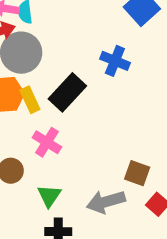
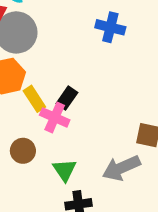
black rectangle: (67, 92) -> (67, 98), moved, size x0.6
yellow rectangle: (30, 100) -> (34, 99), moved

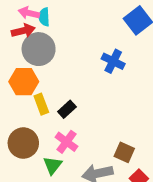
pink cross: (55, 117) -> (67, 142), moved
brown circle: (23, 151) -> (23, 143), size x1.5

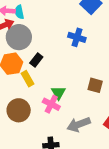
black rectangle: (67, 109) -> (36, 60), moved
brown square: (124, 152) -> (95, 85), moved
green triangle: (53, 165) -> (59, 93), moved

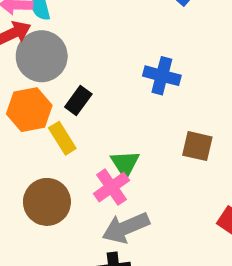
blue cross: (77, 37) -> (162, 76), moved
pink cross: (51, 104) -> (111, 187), turned 30
gray arrow: (79, 124) -> (126, 228), moved

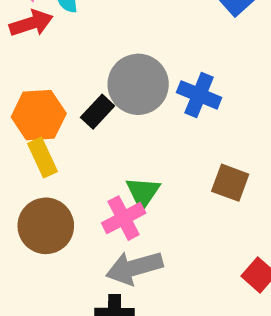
gray circle: (42, 56) -> (138, 84), moved
yellow rectangle: (62, 138) -> (43, 158), moved

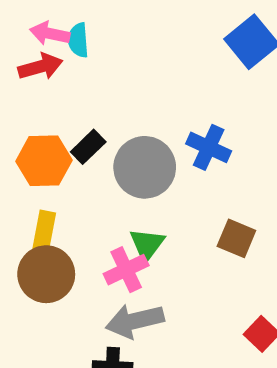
gray circle: (138, 84) -> (145, 167), moved
black rectangle: (98, 112) -> (88, 147), moved
yellow rectangle: (43, 158) -> (44, 231), moved, turned 33

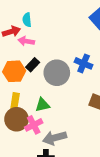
pink arrow: (50, 33) -> (26, 41), moved
green triangle: (147, 245) -> (42, 105), moved, turned 42
pink cross: (126, 270) -> (34, 125), moved

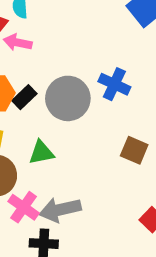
black rectangle: (33, 65) -> (24, 97), moved
pink cross: (34, 125) -> (24, 207), moved, turned -30

